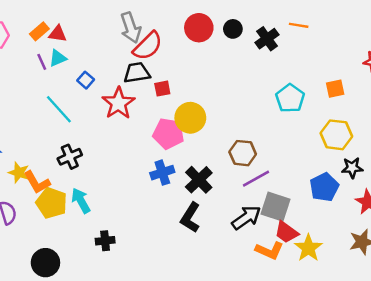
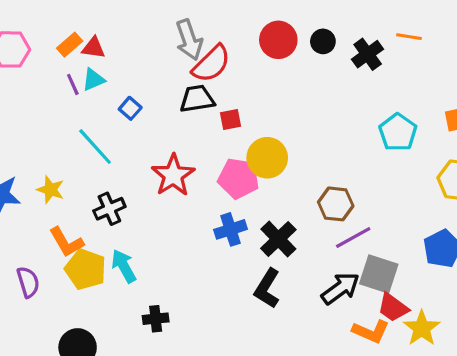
red star: (118, 103) -> (173, 175), moved
yellow star: (19, 173) -> (50, 190), moved

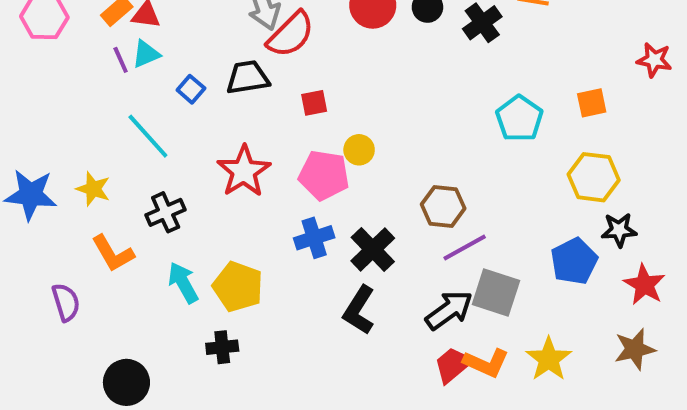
black trapezoid: (197, 99) -> (248, 77), moved
yellow circle: (267, 158) -> (359, 150), size x0.6
yellow pentagon: (86, 269) -> (238, 287), moved
red trapezoid: (393, 308) -> (453, 365), moved, turned 104

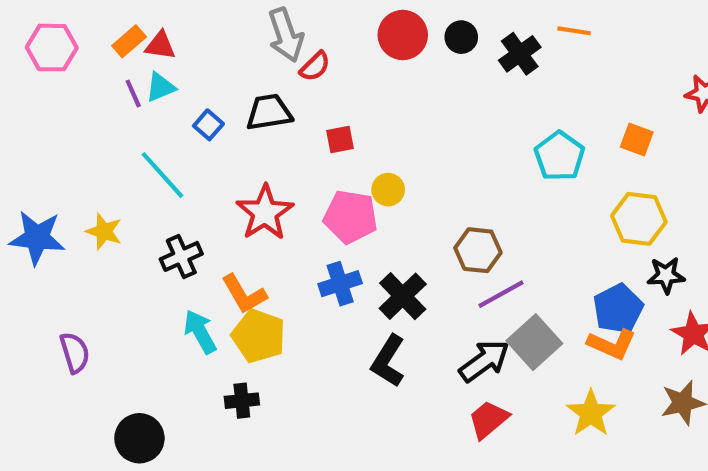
red semicircle: (291, 34) -> (315, 66), size x0.6
orange square: (592, 103) -> (637, 139), turned 32
orange L-shape: (113, 253) -> (244, 294), moved
gray square: (496, 292) -> (534, 342), turned 30
orange L-shape: (486, 363) -> (612, 344), moved

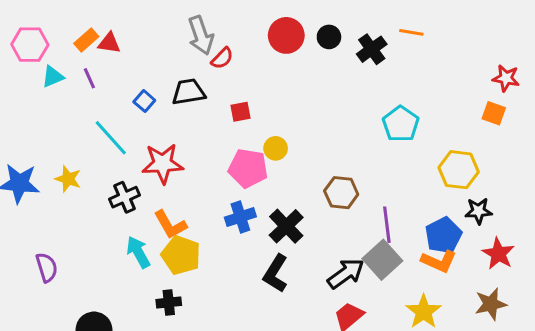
cyan triangle: (160, 87) -> (53, 77), moved
orange square: (637, 139) -> (494, 113), moved
red star: (265, 213) -> (163, 164), moved, turned 30
purple line: (501, 294) -> (387, 225), moved, turned -68

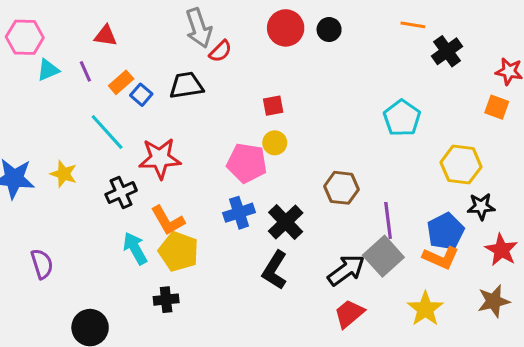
orange rectangle: (86, 40) -> (121, 82), moved
black cross: (372, 49) -> (447, 51), moved
red square: (240, 112) -> (273, 106), moved

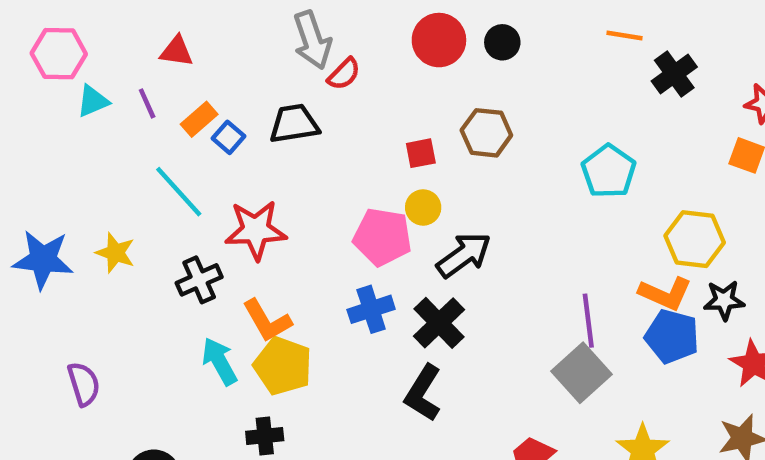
brown hexagon: (341, 188) -> (486, 133), moved
blue pentagon: (445, 231) -> (672, 336), turned -30
orange L-shape: (441, 258) -> (665, 293), moved
black arrow: (346, 270) -> (464, 255), moved

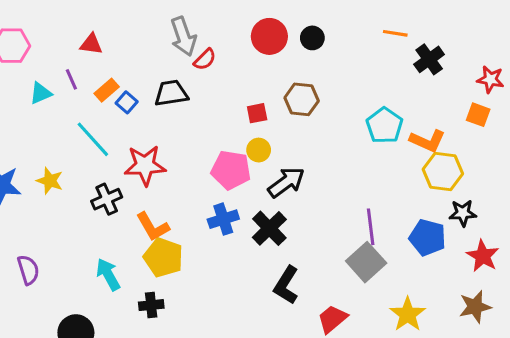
cyan triangle: (93, 101) -> (41, 93), moved
orange L-shape: (665, 293) -> (427, 141), moved
cyan arrow: (219, 361) -> (108, 274), moved
black L-shape: (423, 393) -> (286, 285), moved

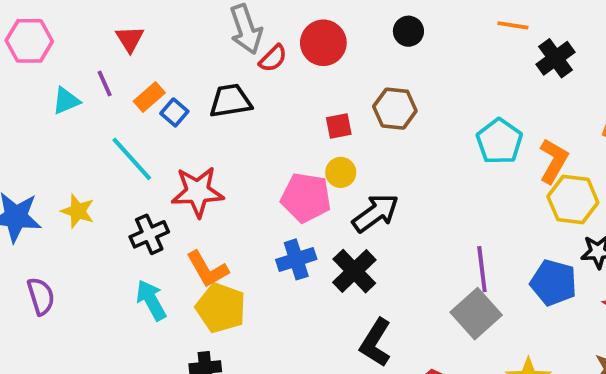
red circle: (269, 36) -> (323, 43), moved
red triangle: (91, 44) -> (130, 39), turned 50
orange L-shape: (427, 141) -> (554, 161), turned -84
purple semicircle: (28, 270) -> (41, 296), moved
cyan arrow: (108, 274) -> (151, 300), moved

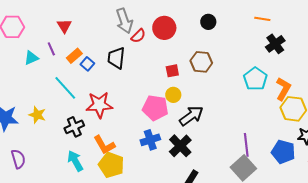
black cross: (555, 58) -> (275, 44), moved
black trapezoid: (230, 101) -> (116, 58), turned -75

